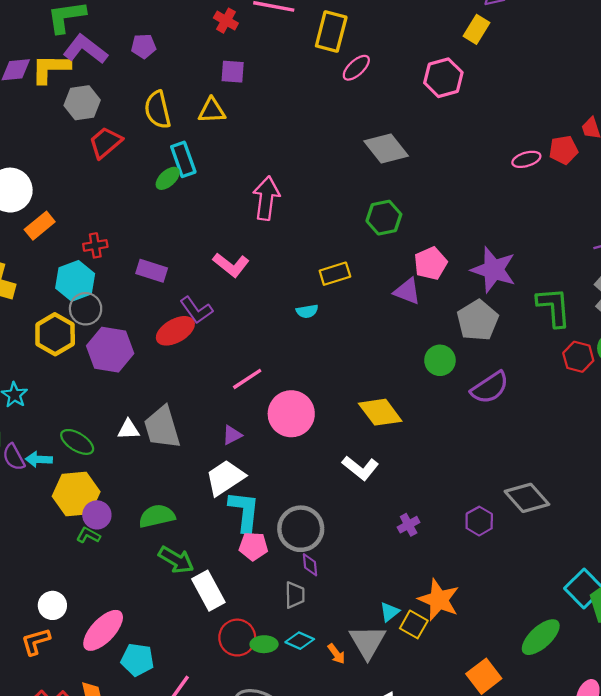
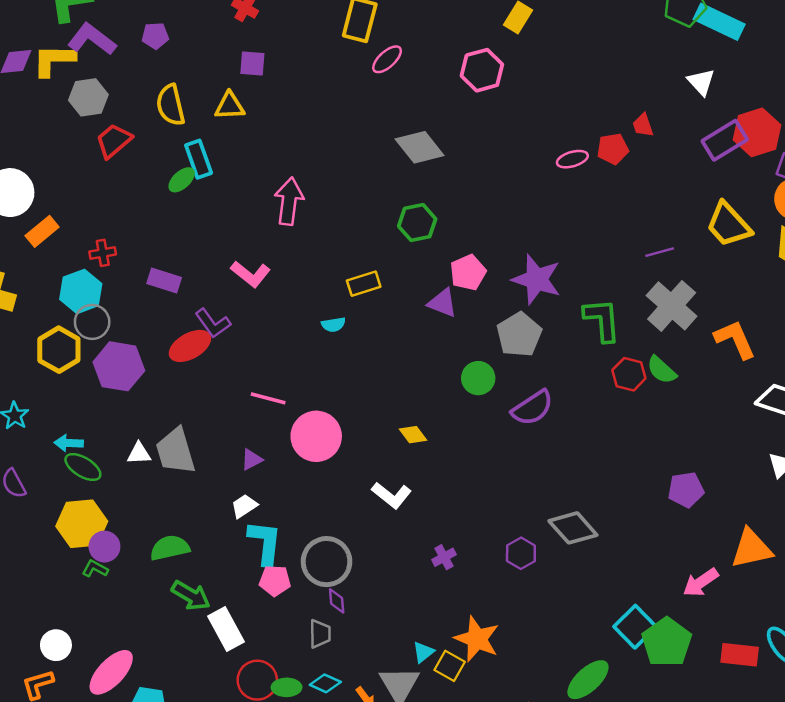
pink line: (247, 379) -> (268, 398), turned 48
yellow diamond: (380, 412) -> (413, 435), size x0.6
cyan arrow: (39, 459) -> (69, 443), moved
white trapezoid: (225, 478) -> (244, 506), size x0.6

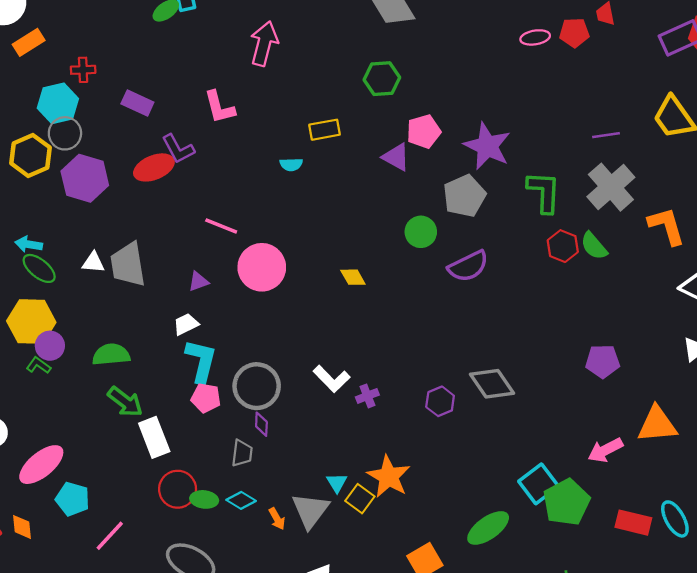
pink L-shape: (251, 274) -> (219, 107), turned 30
white L-shape: (392, 495) -> (332, 379), moved
cyan triangle: (423, 652) -> (337, 483), turned -30

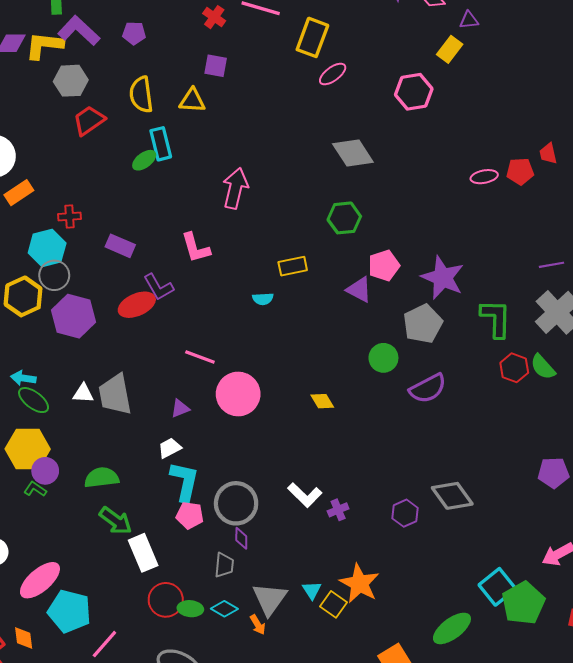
cyan pentagon: (73, 499) -> (70, 611), size x1.4
gray triangle: (310, 510) -> (270, 599), moved

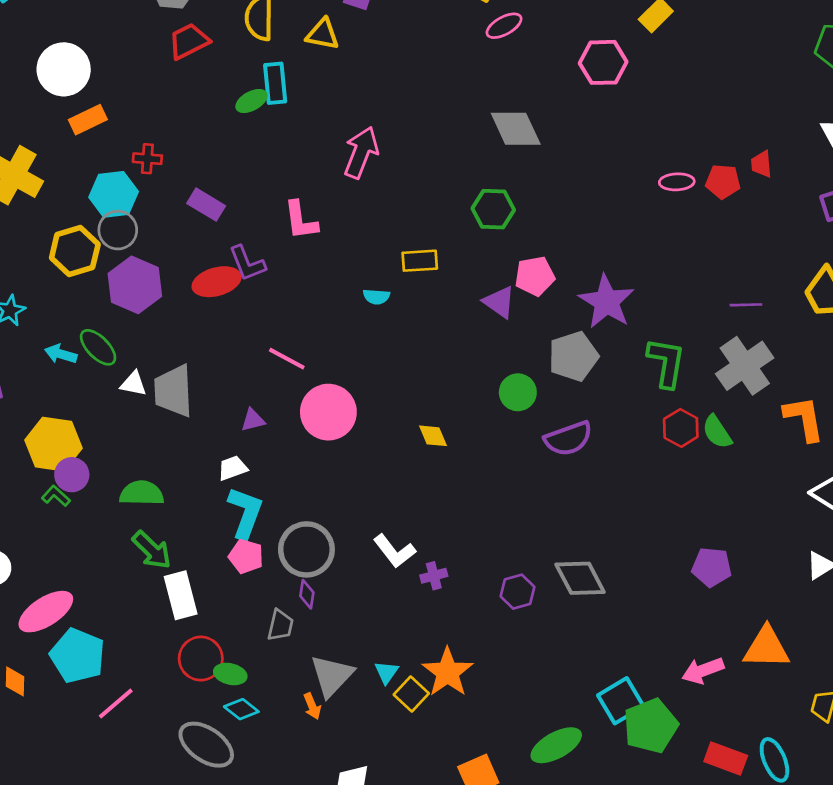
green ellipse: (34, 400) -> (98, 347), moved
cyan diamond: (224, 609) -> (241, 709), moved

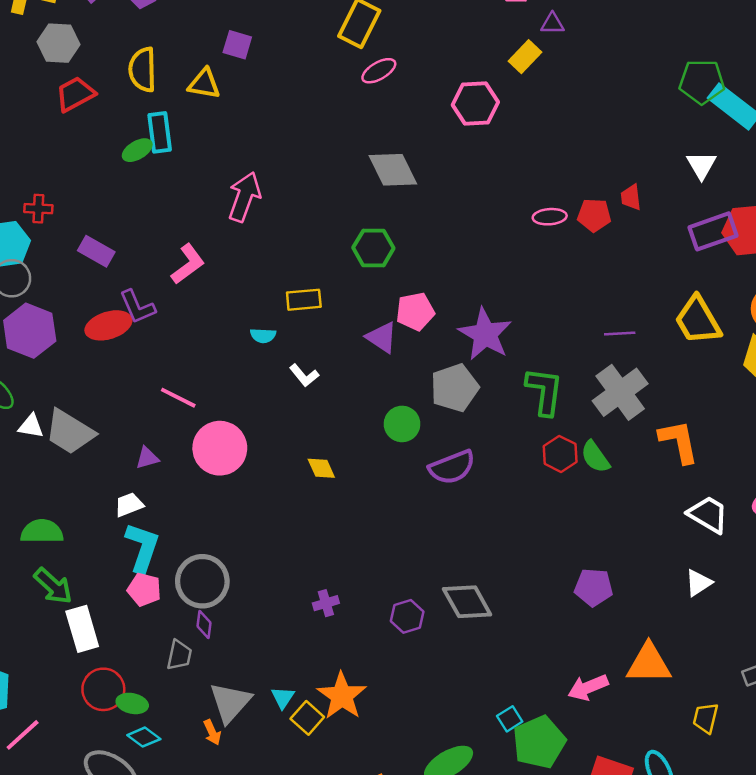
pink L-shape: (301, 220) -> (188, 264), turned -117
gray trapezoid: (173, 391) -> (70, 432), turned -54
white L-shape: (394, 551) -> (304, 375), moved, size x0.7
cyan square: (621, 701) -> (510, 719), size x0.6

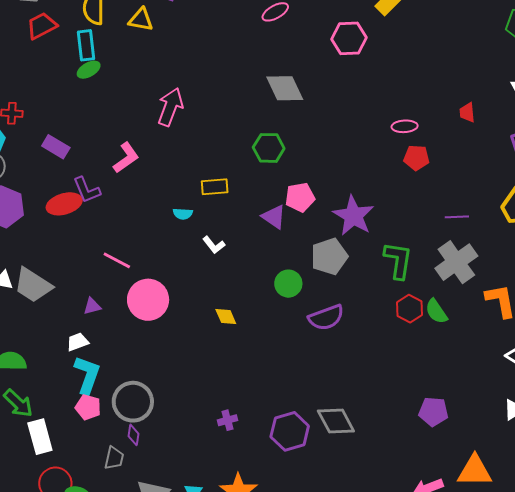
cyan rectangle: (160, 132) -> (86, 45), moved
red pentagon: (594, 215) -> (416, 158), moved
purple hexagon: (407, 616) -> (290, 431), size x1.5

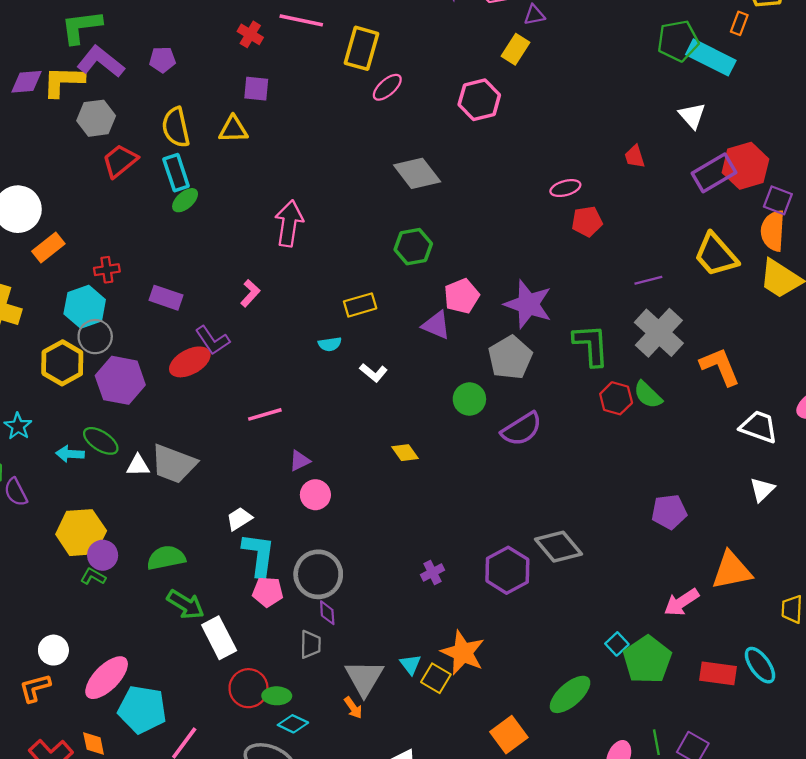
pink L-shape: (126, 158) -> (250, 293), size x0.7
pink line: (117, 260) -> (265, 414), turned -32
pink circle: (148, 300) -> (315, 495), moved, size x0.6
purple triangle: (92, 306) -> (300, 461), moved

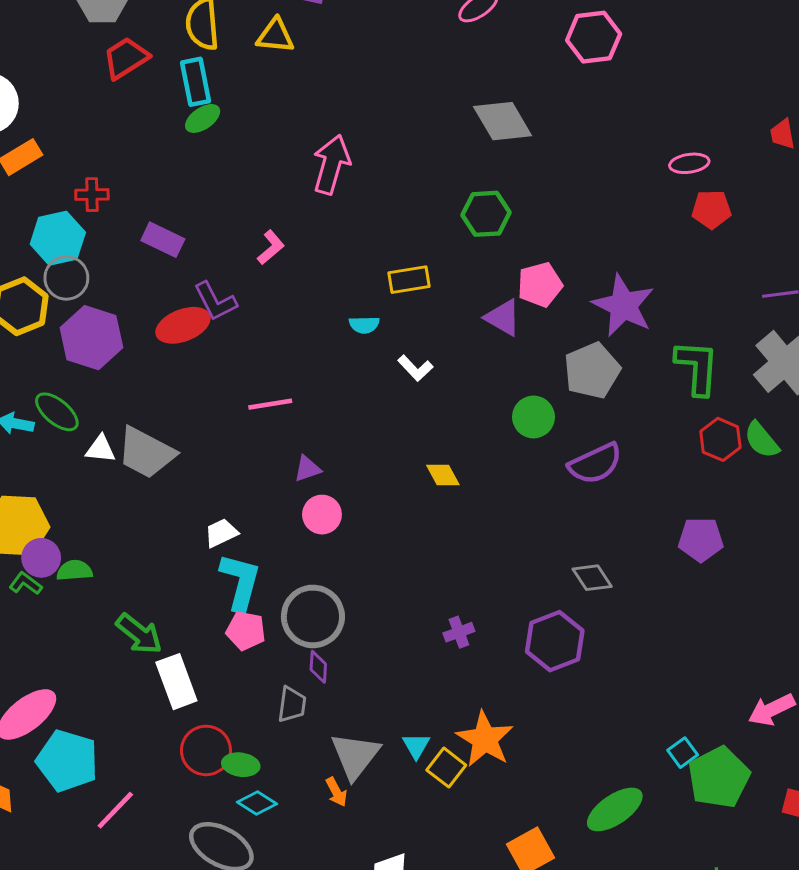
purple pentagon: (669, 512) -> (701, 540), moved
gray diamond: (558, 547) -> (592, 578), moved, size x0.7
green semicircle: (166, 558) -> (74, 570), moved, size x0.7

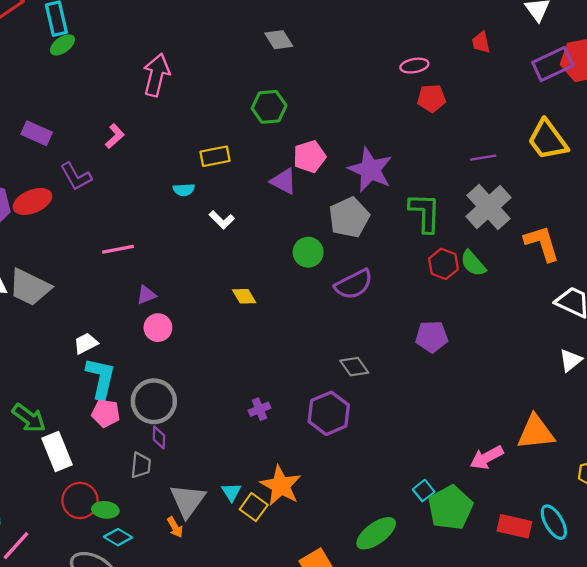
gray diamond: (503, 121) -> (279, 40), size x0.7
red ellipse: (183, 325) -> (32, 201), moved

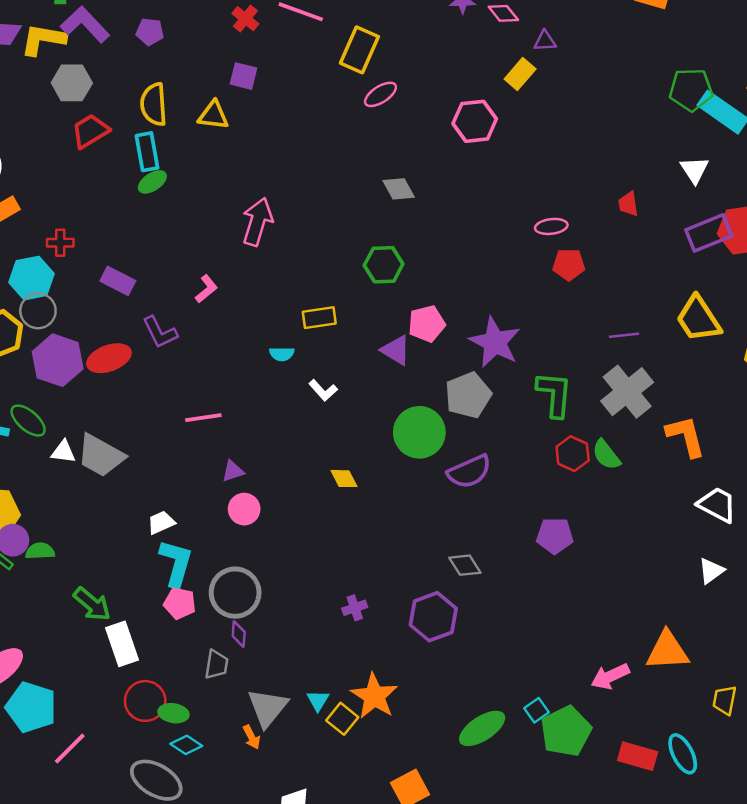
green circle: (308, 252) -> (419, 432), size x1.5
green ellipse: (376, 533) -> (482, 728), moved

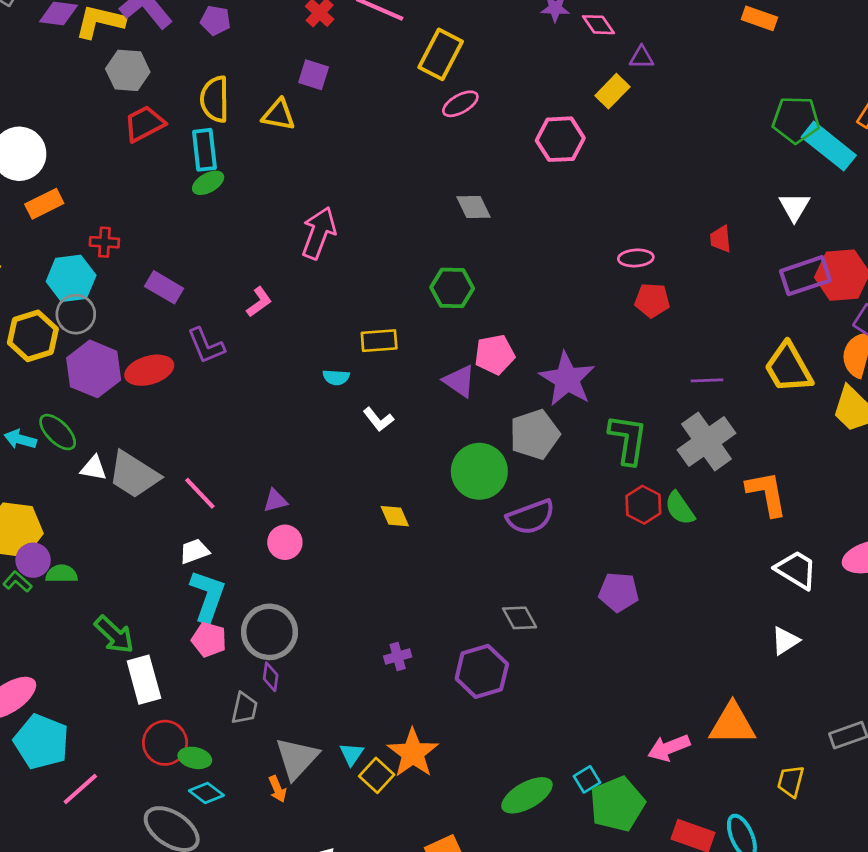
pink line: (203, 418) -> (200, 493), moved, turned 51

